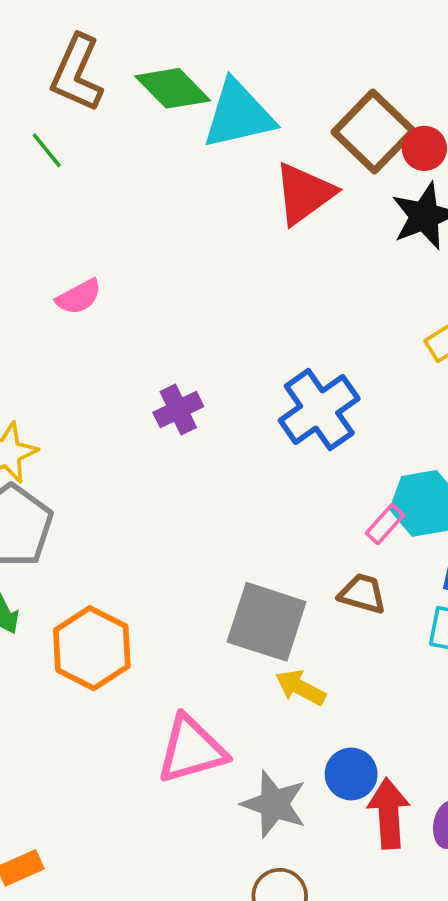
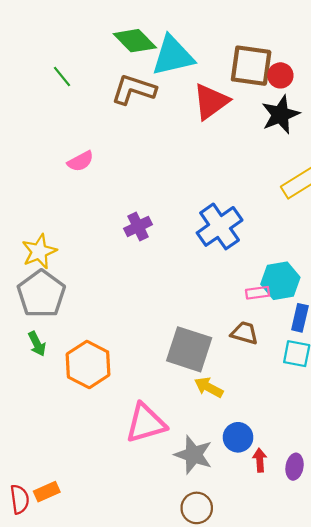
brown L-shape: (77, 73) -> (134, 90), moved, turned 84
brown square: (374, 131) -> (251, 66), turned -36
pink rectangle: (385, 524) -> (258, 293), turned 40
red arrow: (389, 813) -> (260, 460), size x0.6

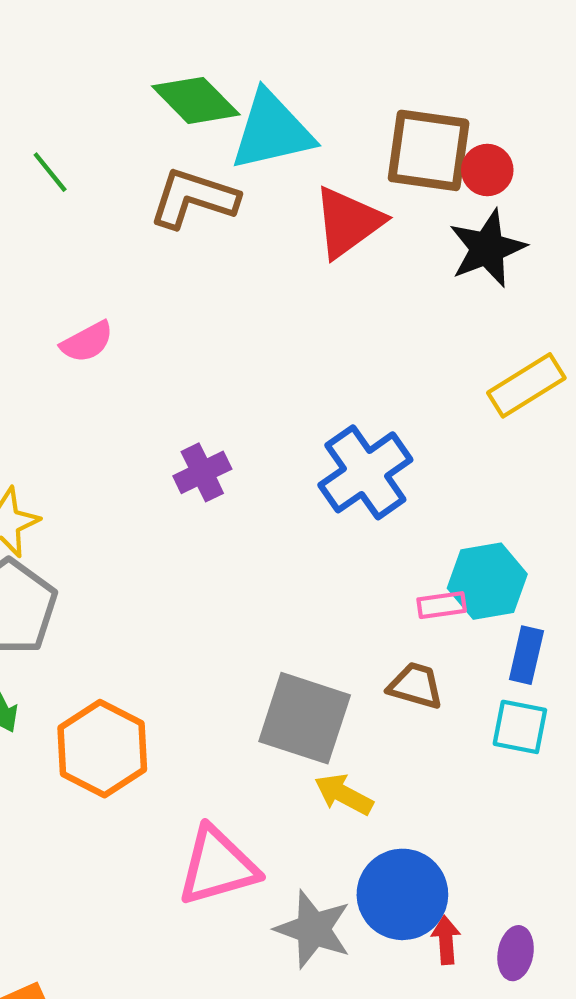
blue circle: (238, 437) -> (402, 894), size x1.5

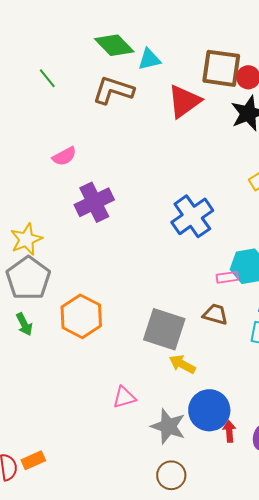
cyan triangle: (272, 131) -> (149, 59), size x0.6
purple cross: (202, 472) -> (94, 202), moved, size x1.5
orange hexagon: (102, 749) -> (81, 316), moved
pink triangle: (218, 866) -> (124, 397), size x0.6

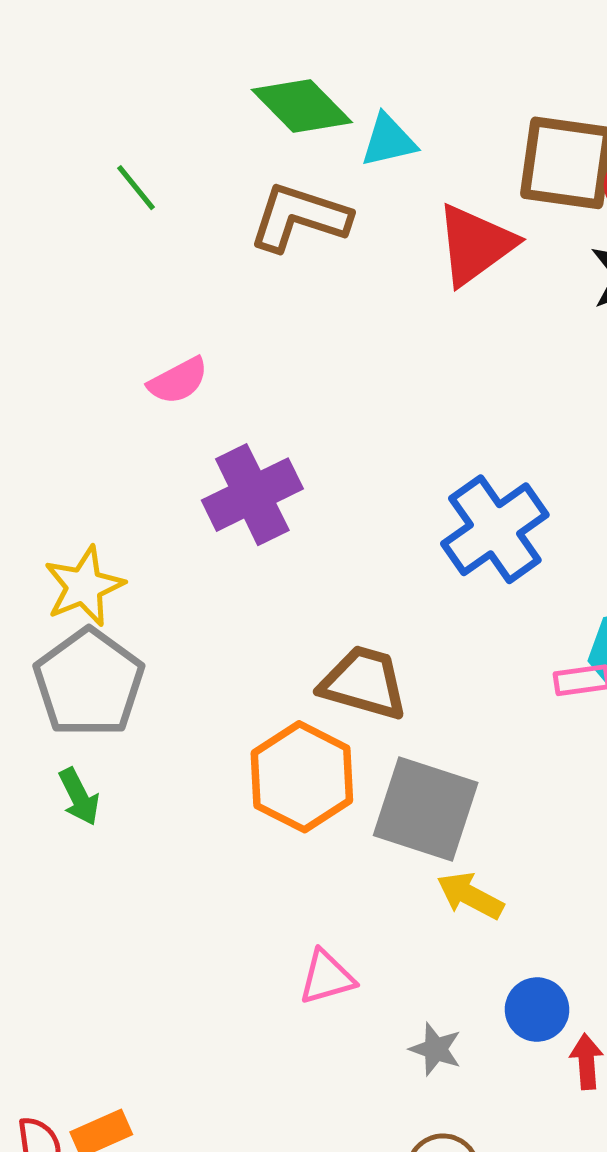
brown trapezoid: (215, 314) -> (364, 683), moved, size x1.4
orange hexagon: (81, 316) -> (302, 777), moved
blue circle: (209, 410) -> (537, 1010), size x0.6
gray star: (168, 426) -> (436, 1049), size x0.6

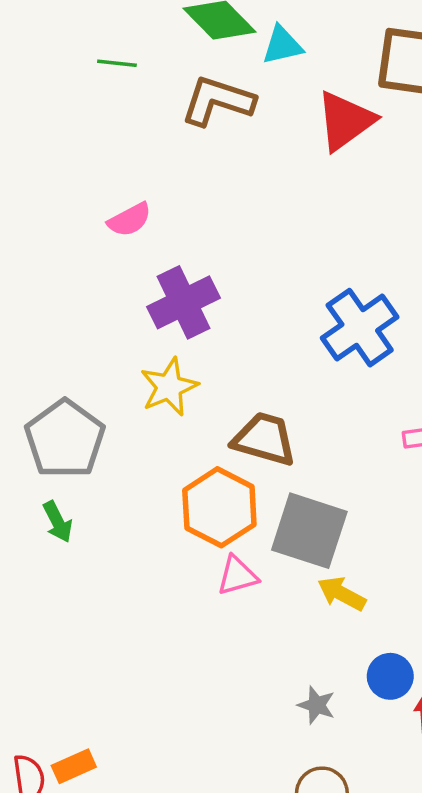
green line: (136, 188) -> (117, 63), moved, turned -45
yellow star: (84, 586) -> (169, 387), moved
pink triangle: (327, 977) -> (237, 576), moved

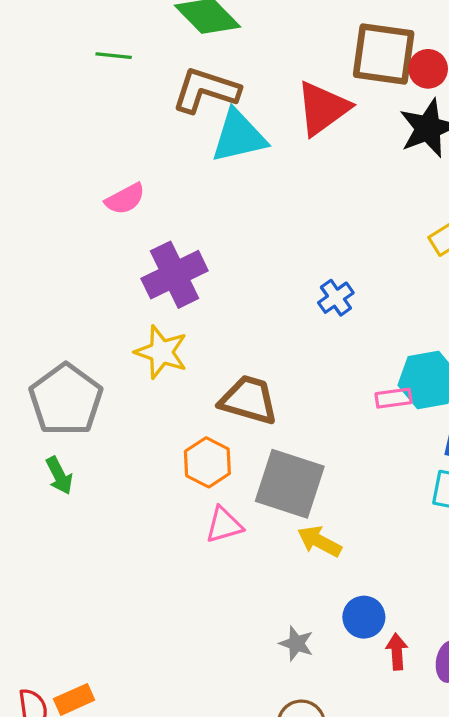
cyan triangle: (282, 45) -> (239, 136), moved, size x1.5
blue cross: (360, 328) -> (336, 298), size x0.5
yellow star: (169, 387) -> (161, 352), turned -30
orange hexagon: (219, 507) -> (207, 462), size x0.7

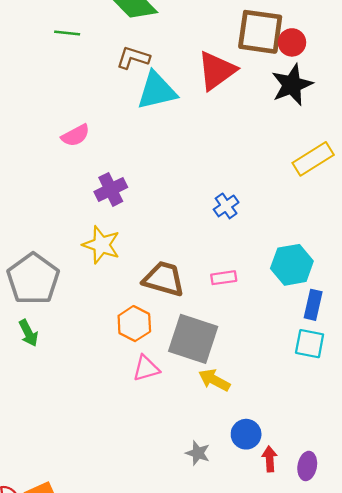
brown L-shape: (206, 90) -> (133, 58), size x0.7
purple cross: (175, 275) -> (111, 189), size x0.7
pink rectangle: (394, 398) -> (224, 278), moved

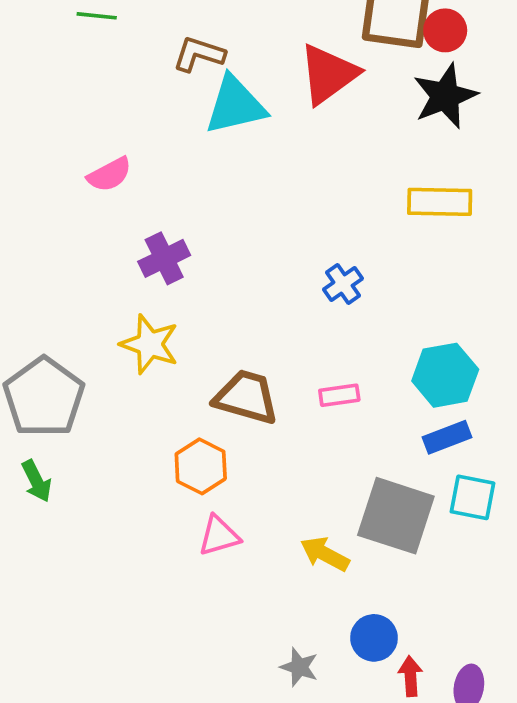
yellow rectangle: (313, 159) -> (440, 202), moved, turned 33
blue rectangle: (313, 305) -> (447, 437), moved, turned 56
gray square: (193, 339) -> (396, 516), moved

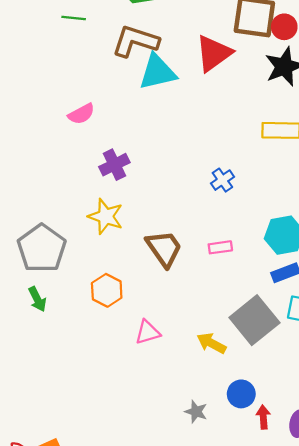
brown L-shape: (199, 54) -> (135, 41), size x1.5
brown trapezoid: (246, 397) -> (164, 248), turned 39
orange hexagon: (201, 466) -> (107, 290), moved
gray square: (396, 516) -> (254, 320), turned 33

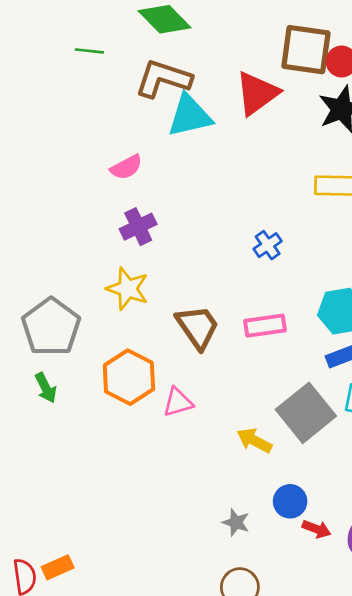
pink semicircle: (81, 114) -> (126, 167), moved
pink rectangle: (220, 247) -> (265, 326), size x1.4
orange hexagon: (107, 290) -> (129, 377), size x1.4
pink triangle: (148, 332) -> (178, 402), moved
red arrow: (263, 417) -> (316, 529), turned 115

